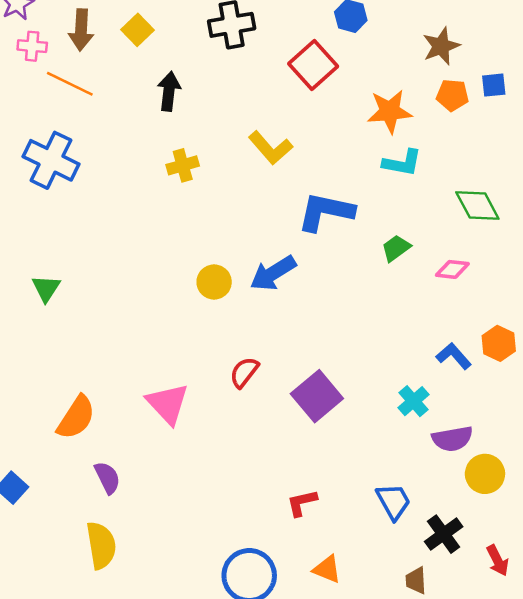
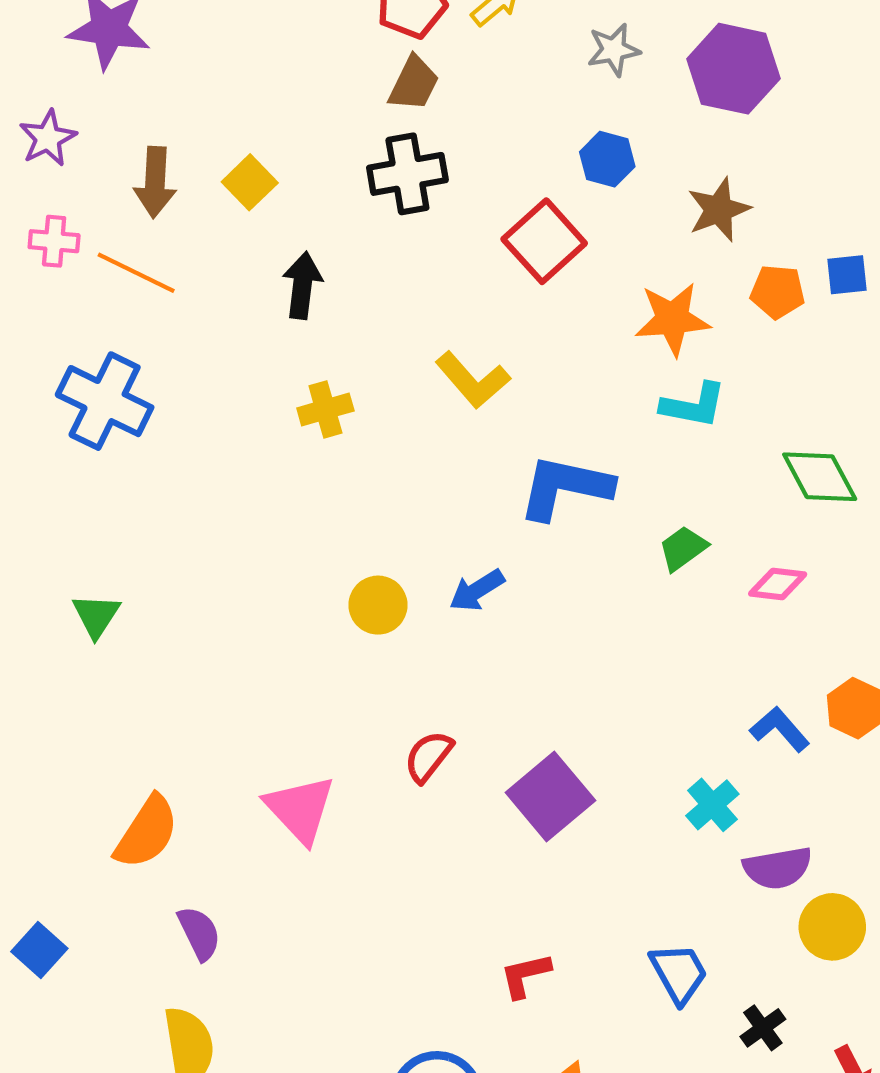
pink cross: (32, 46) -> (54, 241), moved
brown star: (441, 46) -> (719, 210), moved
blue arrow: (273, 273) -> (477, 590), size x0.7
black cross: (444, 534) -> (763, 1028), size x0.7

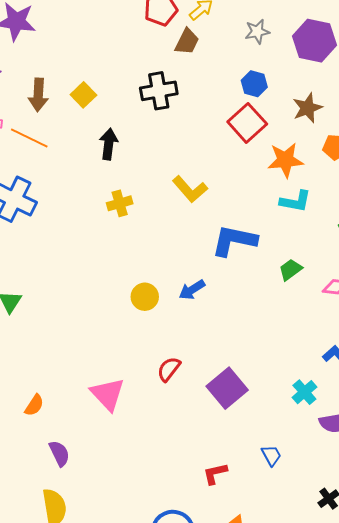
brown trapezoid: (414, 83) -> (187, 42), moved
red square: (544, 241) -> (247, 123), moved
orange semicircle: (147, 832) -> (34, 405), size x0.6
blue trapezoid: (679, 973) -> (271, 455), moved, size x0.7

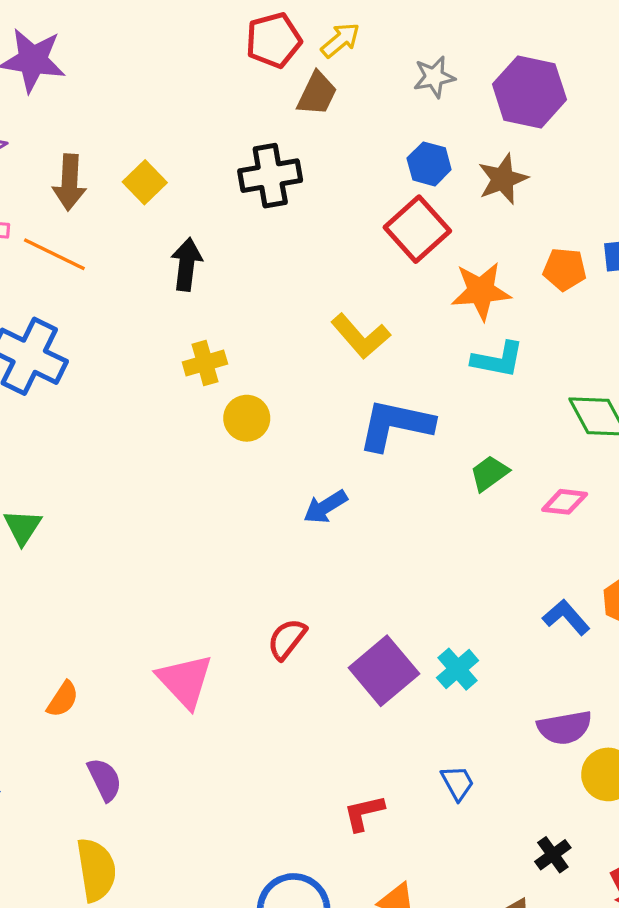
brown star: (307, 108) -> (503, 179), moved
yellow L-shape: (190, 189) -> (361, 336), moved
yellow circle: (145, 297) -> (247, 418), moved
cyan cross: (304, 392) -> (458, 669), moved

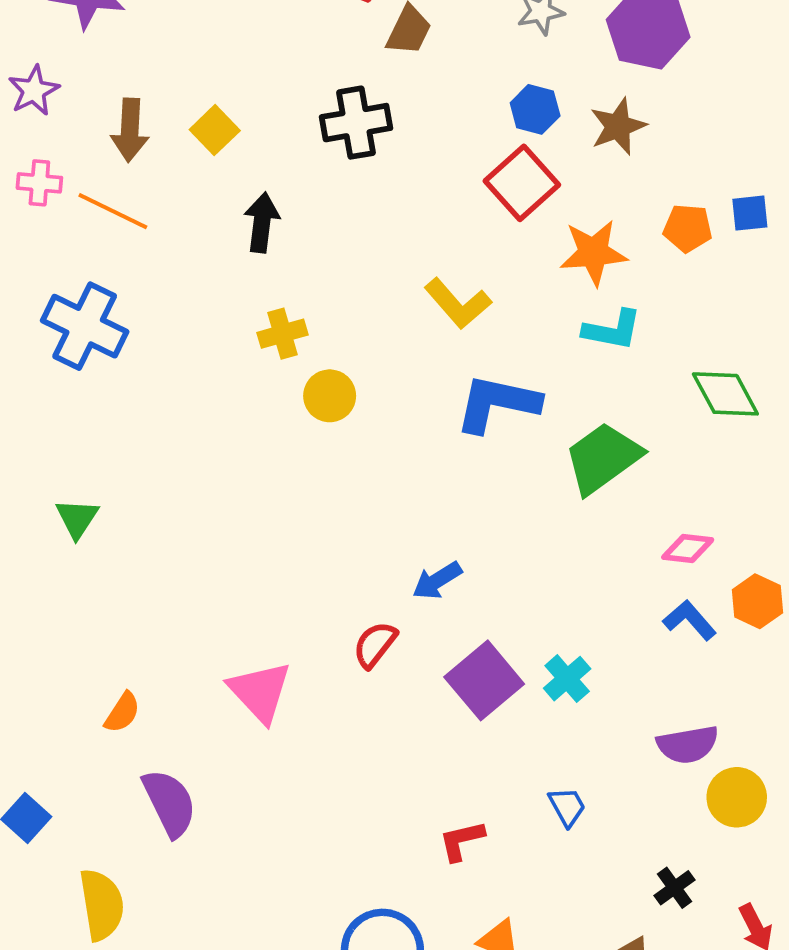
green trapezoid: (489, 473) -> (603, 458), size x1.8
pink diamond: (565, 502) -> (688, 548), moved
blue arrow: (325, 507) -> (437, 581), moved
purple semicircle: (105, 779) -> (169, 803), size x1.4
yellow semicircle: (96, 870) -> (102, 905), moved

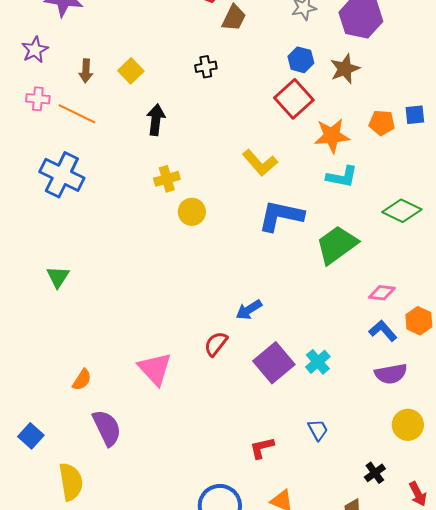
black cross: (356, 123) -> (206, 67), size x0.6
brown arrow: (130, 130) -> (86, 71), size x0.7
green diamond: (725, 394) -> (402, 211), turned -36
purple semicircle: (688, 744) -> (391, 374), moved

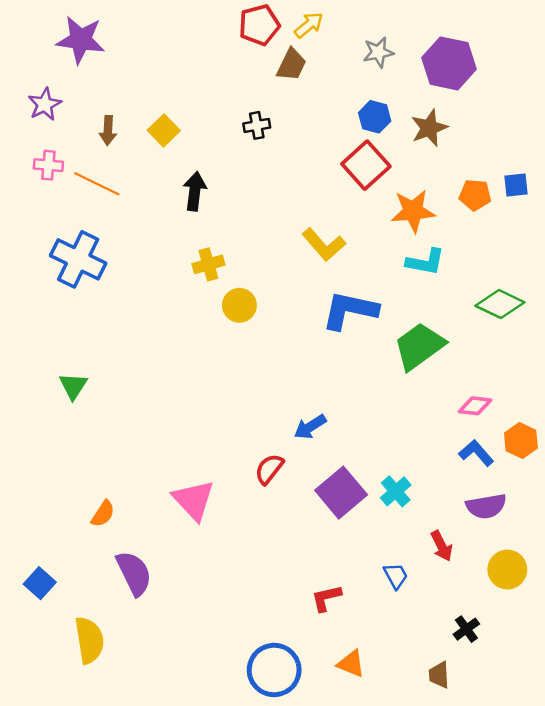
red arrow: (418, 494) -> (442, 546), moved

